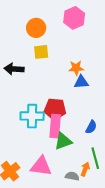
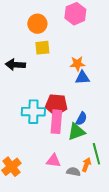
blue semicircle: (91, 127) -> (81, 119), moved
green triangle: (63, 141) -> (76, 132), moved
pink triangle: (41, 166) -> (53, 161), moved, size x0.7

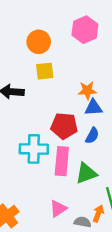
red pentagon: (56, 105) -> (64, 126), moved
blue semicircle: (81, 119) -> (92, 136), moved
pink triangle: (53, 161) -> (58, 209), turned -42

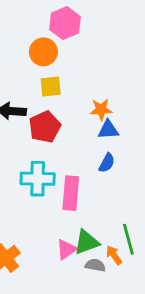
pink hexagon: (85, 30) -> (65, 23), moved
red pentagon: (64, 126) -> (45, 127), moved, turned -30
green triangle: (86, 173) -> (87, 242), moved
orange arrow: (98, 213) -> (114, 255), turned -56

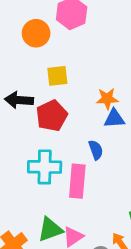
orange circle: (43, 52) -> (36, 33), moved
blue semicircle: (107, 163) -> (96, 150), moved, turned -48
green triangle: (87, 242) -> (50, 230), moved

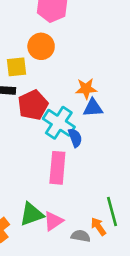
orange circle: (36, 33) -> (41, 46), moved
yellow square: (57, 76) -> (17, 67), moved
cyan cross: (45, 167) -> (59, 123), moved, turned 32

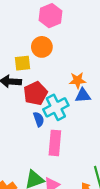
cyan cross: (59, 123) -> (56, 107), turned 30
blue semicircle: (75, 138) -> (39, 119), moved

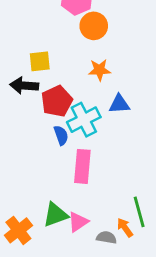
orange circle: (42, 47) -> (94, 26), moved
orange star: (77, 80) -> (99, 70), moved

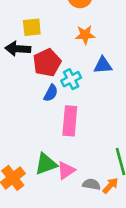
cyan cross: (84, 120) -> (71, 79), size x0.7
blue semicircle: (61, 135) -> (51, 93), turned 48
orange arrow: (125, 228) -> (110, 186), moved, turned 78

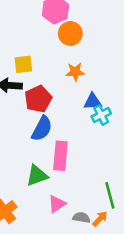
cyan cross: (71, 79) -> (101, 115), moved
blue semicircle: (51, 93) -> (42, 129), size x1.5
green triangle: (46, 164) -> (37, 176), moved

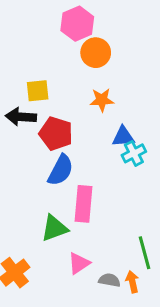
red pentagon: (38, 99) -> (56, 134), turned -30
orange arrow: (100, 219) -> (132, 282), turned -56

